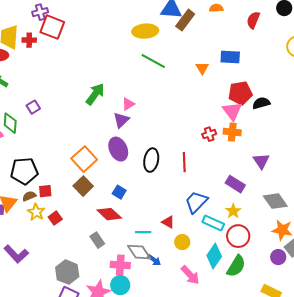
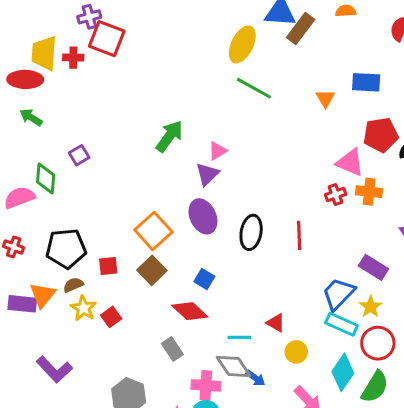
yellow ellipse: (145, 31) -> (242, 44), turned -60
pink triangle: (232, 111) -> (350, 162), moved, turned -30
red square: (45, 191) -> (108, 266), moved
blue trapezoid: (196, 202) -> (338, 294), moved

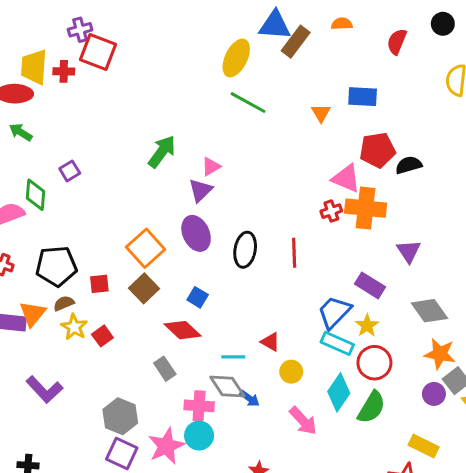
orange cross: (369, 192) -> (366, 208), size x1.5

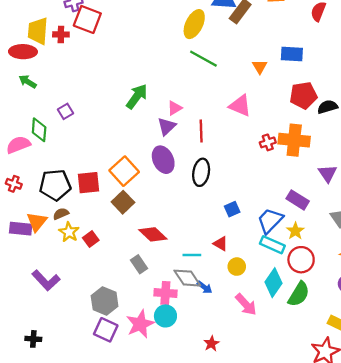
pink triangle: (346, 178) -> (240, 106), moved
red line: (294, 253) -> (201, 131), moved
red square: (99, 284) -> (88, 183), moved, size x1.5
blue square: (198, 297) -> (232, 209), moved, turned 35

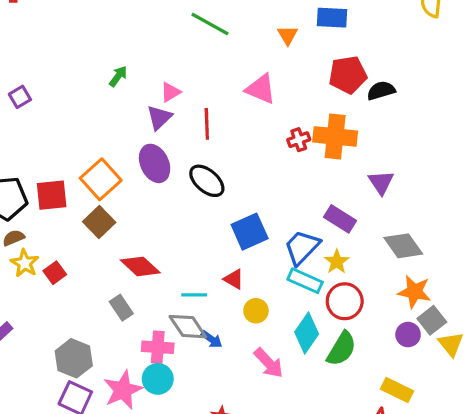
green arrow: (137, 96) -> (118, 76), size x0.6
black ellipse: (201, 172) -> (207, 181), turned -60
blue square: (232, 209) -> (250, 232), size x1.6

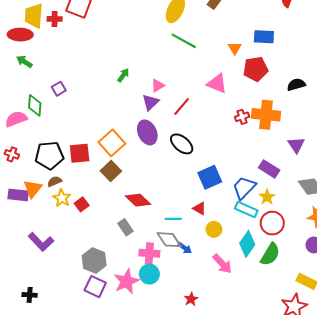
red pentagon: (348, 75) -> (256, 69), moved
red line: (207, 124) -> (182, 106), turned 42

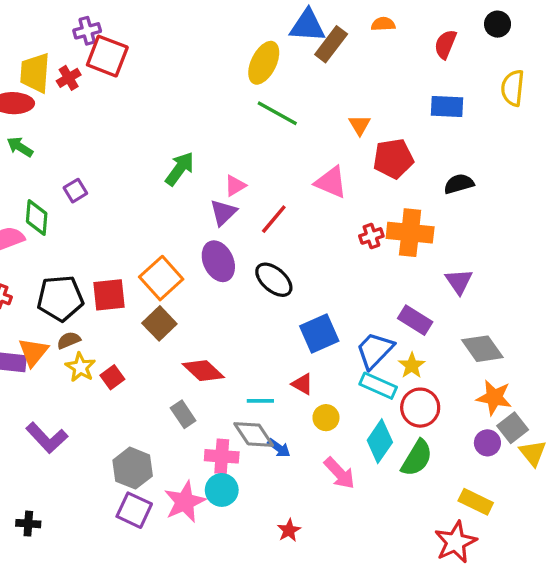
red cross: (55, 19) -> (69, 78), turned -32
blue rectangle: (264, 37) -> (447, 106), moved
green arrow: (123, 75) -> (180, 169), size x1.5

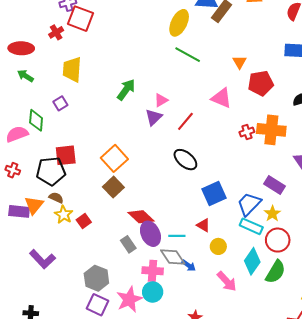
yellow trapezoid: (35, 73) -> (72, 69), moved
purple ellipse: (218, 261) -> (150, 234), moved
red square: (109, 295) -> (66, 155), moved
brown semicircle: (69, 340) -> (56, 198), turned 48

